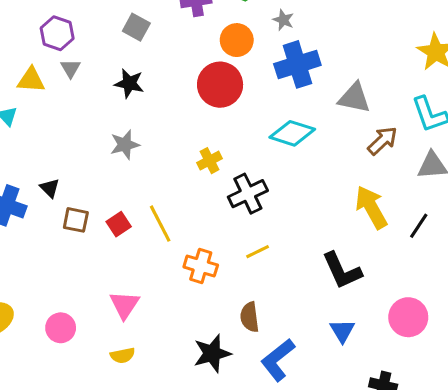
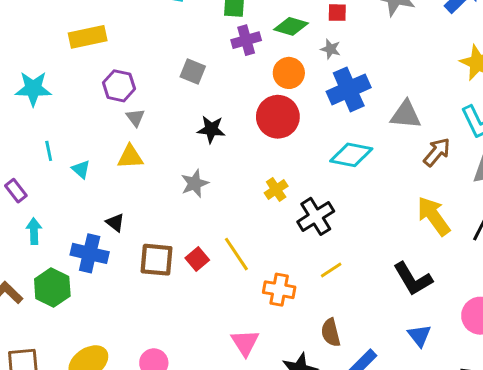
yellow triangle: (31, 80) -> (130, 157), moved
black star: (129, 83) -> (211, 129), moved
black triangle: (50, 188) -> (115, 223), moved
brown square: (76, 220) -> (157, 260), size x1.4
pink triangle: (124, 305) -> (245, 343), moved

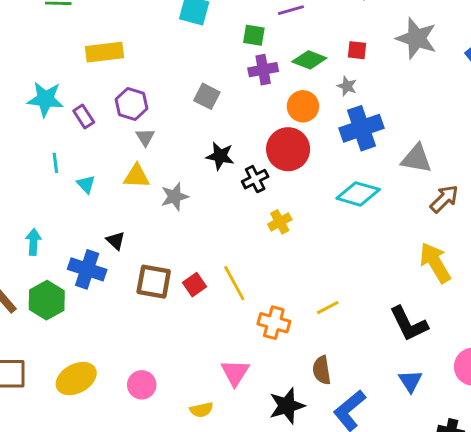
gray star: (195, 183) -> (175, 197), moved
purple rectangle: (16, 191) -> (84, 117), moved
black cross: (316, 216) -> (255, 179), moved, size x0.7

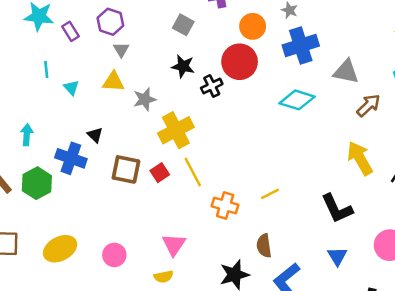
gray square: (207, 96) -> (183, 25), moved
yellow cross: (280, 222) -> (176, 130), moved, size x1.8
pink triangle: (235, 373) -> (174, 245), moved

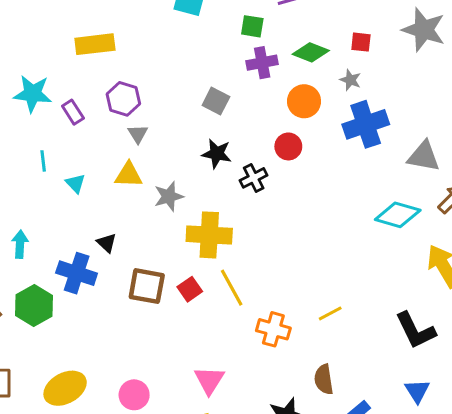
red circle: (240, 62) -> (288, 146), size x0.6
cyan diamond: (297, 100) -> (398, 215), moved
yellow cross: (176, 130) -> (209, 235), turned 32

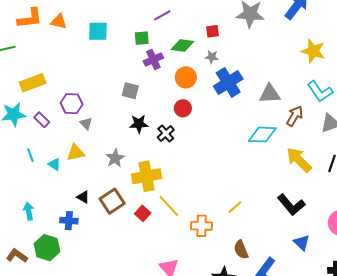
yellow rectangle: (95, 44) -> (33, 83), moved
yellow triangle: (129, 175) -> (76, 153), moved
blue cross: (77, 273) -> (69, 221), size x0.7
brown square: (147, 286) -> (112, 201), moved, turned -30

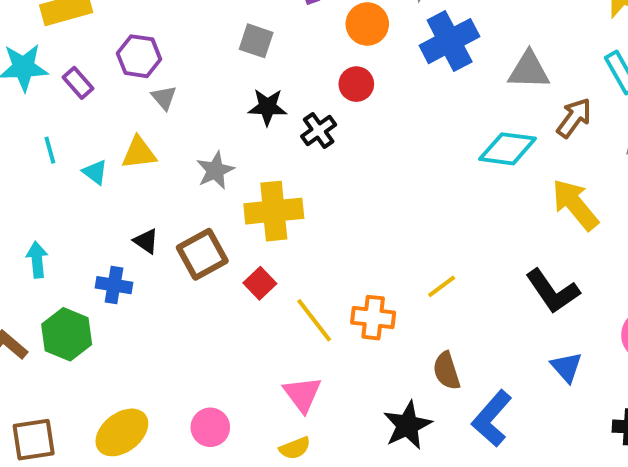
yellow line: (169, 206) -> (314, 320), moved

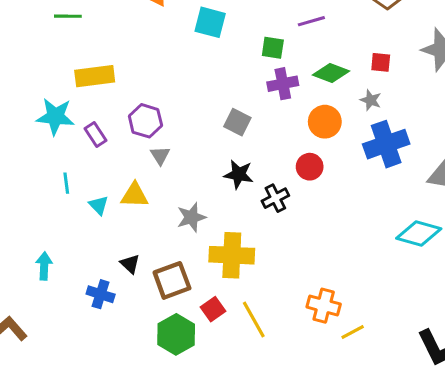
orange cross: (373, 318) -> (324, 306), moved
yellow line: (314, 320) -> (254, 319), moved
green hexagon: (67, 334) -> (176, 334), moved

